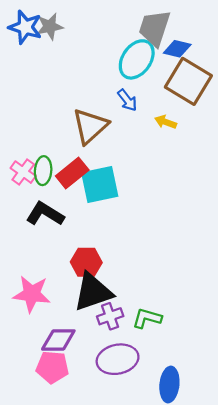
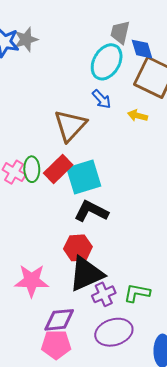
gray trapezoid: (155, 28) -> (120, 32), size x0.7
blue diamond: (177, 49) -> (142, 49), turned 65
black L-shape: (45, 214) -> (91, 211), moved

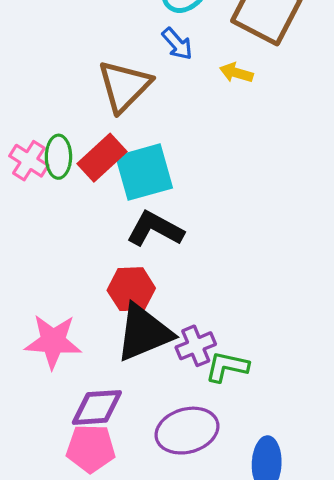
purple cross: (104, 294) -> (196, 346), moved

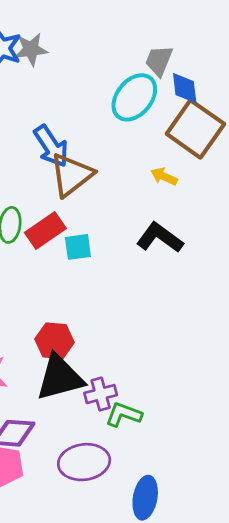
blue arrow: (177, 44) -> (51, 146), moved, size x1.5
cyan square: (144, 172) -> (78, 247), size x0.6
black L-shape: (155, 229) -> (160, 238), moved

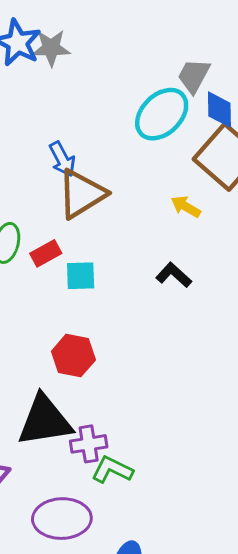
blue arrow: (51, 146) -> (62, 159), size x0.7
red rectangle: (45, 230) -> (46, 253), size x0.7
black L-shape: (160, 238) -> (174, 275), size x0.7
red hexagon: (55, 341) -> (73, 356), moved

